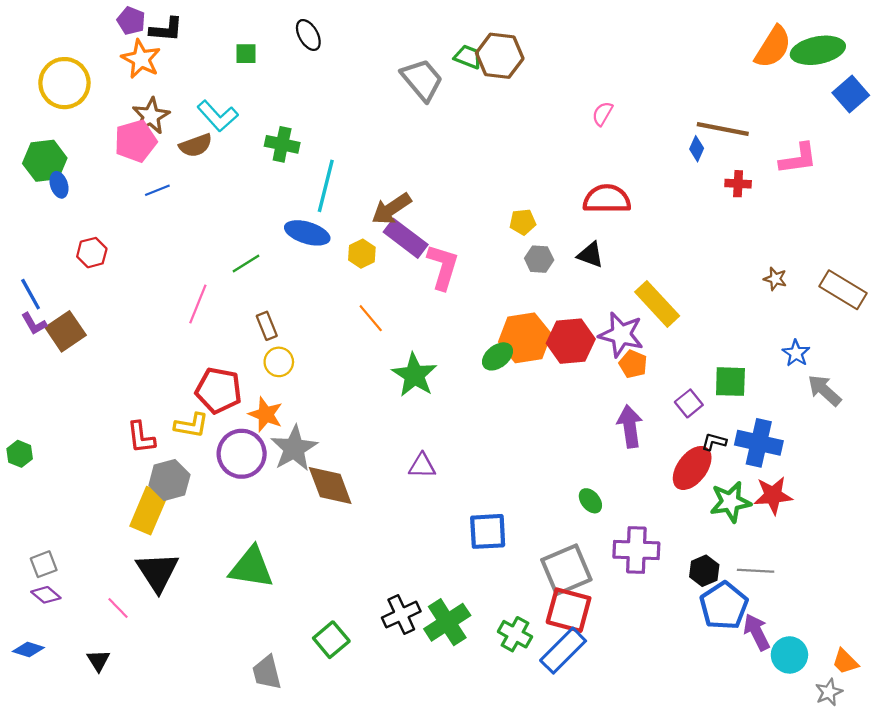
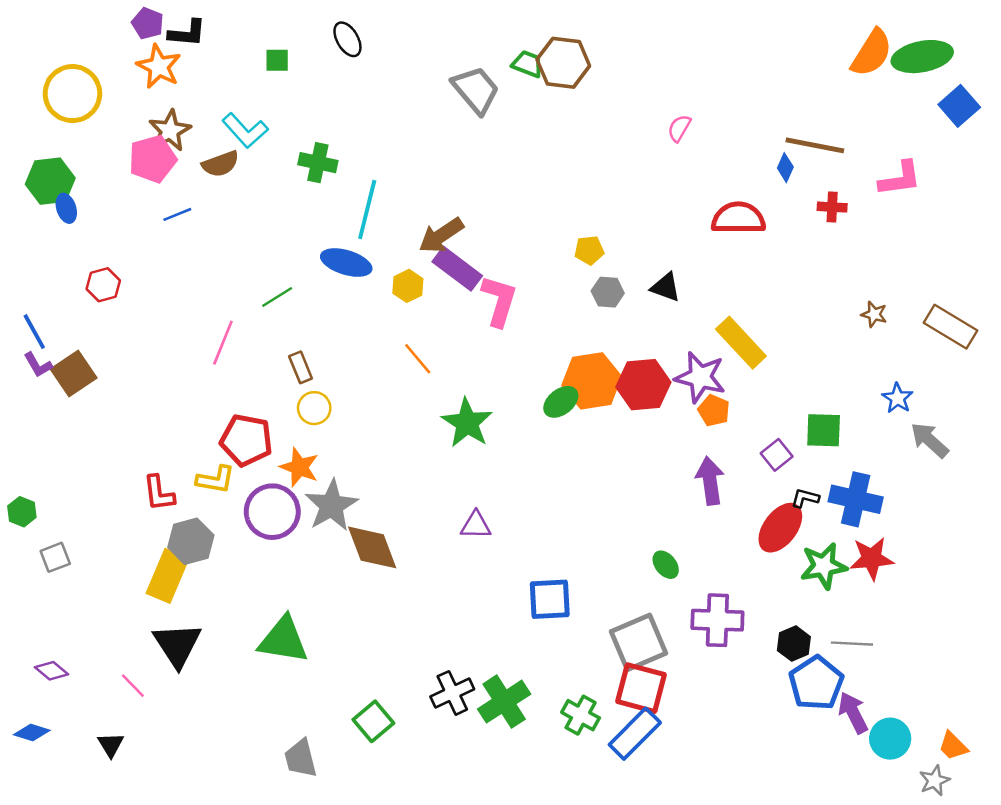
red semicircle: (607, 199) -> (738, 218), moved
gray square: (44, 564) -> (55, 557), moved

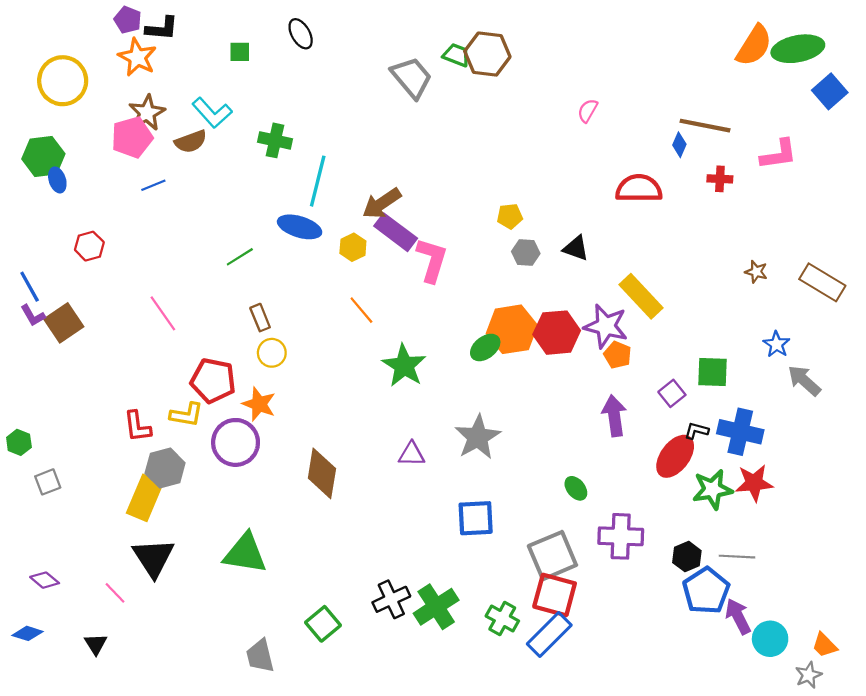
pink line: (223, 343) -> (163, 313), moved, turned -57
gray star: (331, 505) -> (478, 437), moved
brown diamond: (372, 547) -> (322, 473), turned 30

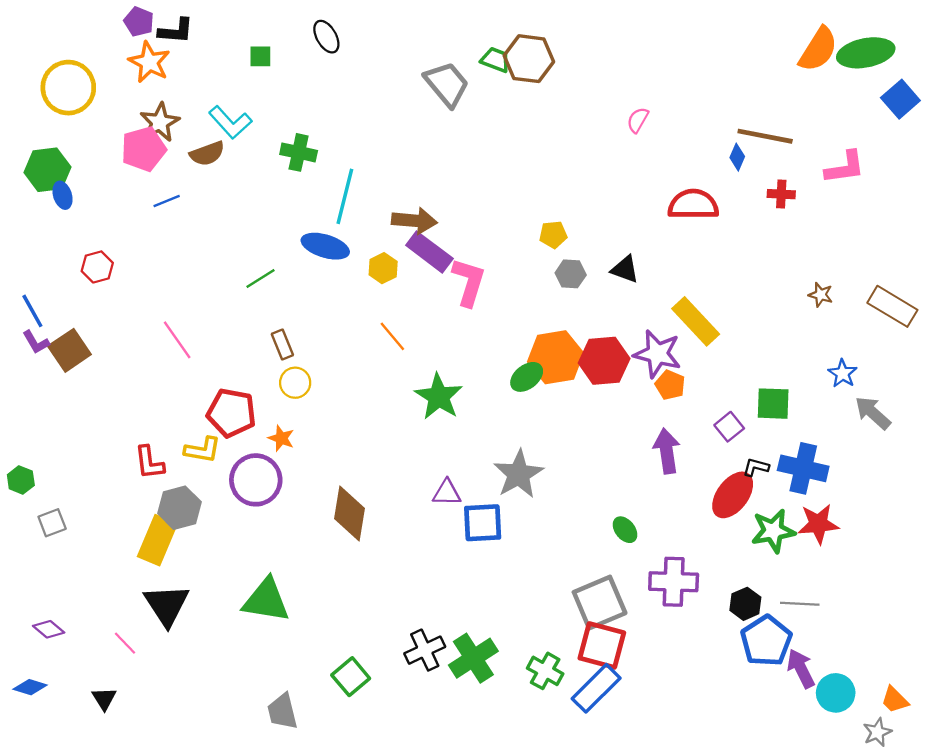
brown arrow: (382, 203) -> (414, 221), turned -141
orange star: (259, 404) -> (281, 438), size x0.7
blue square: (476, 518) -> (483, 523), moved

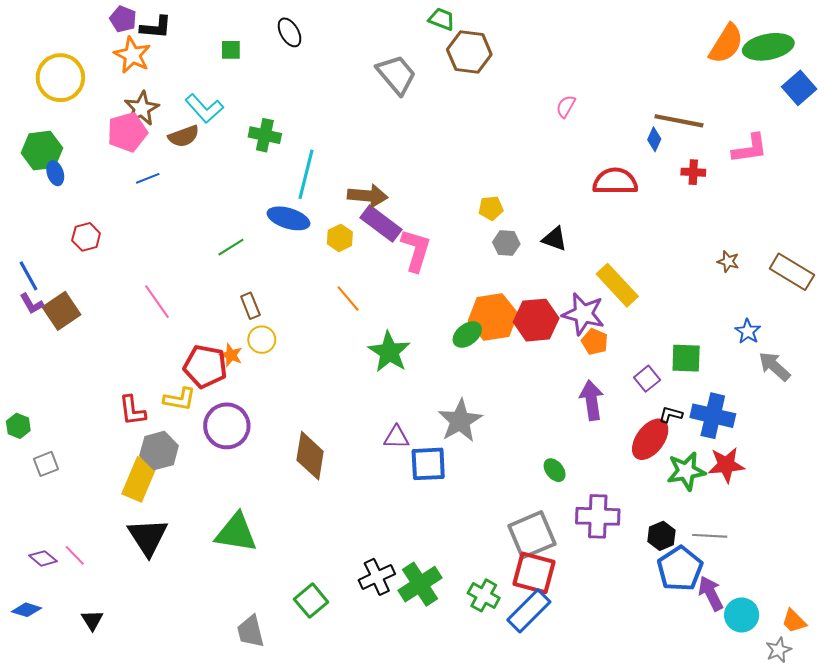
green trapezoid: (495, 60) -> (442, 19), moved
orange star: (281, 438) -> (231, 355), moved
pink line: (125, 643) -> (75, 555), moved

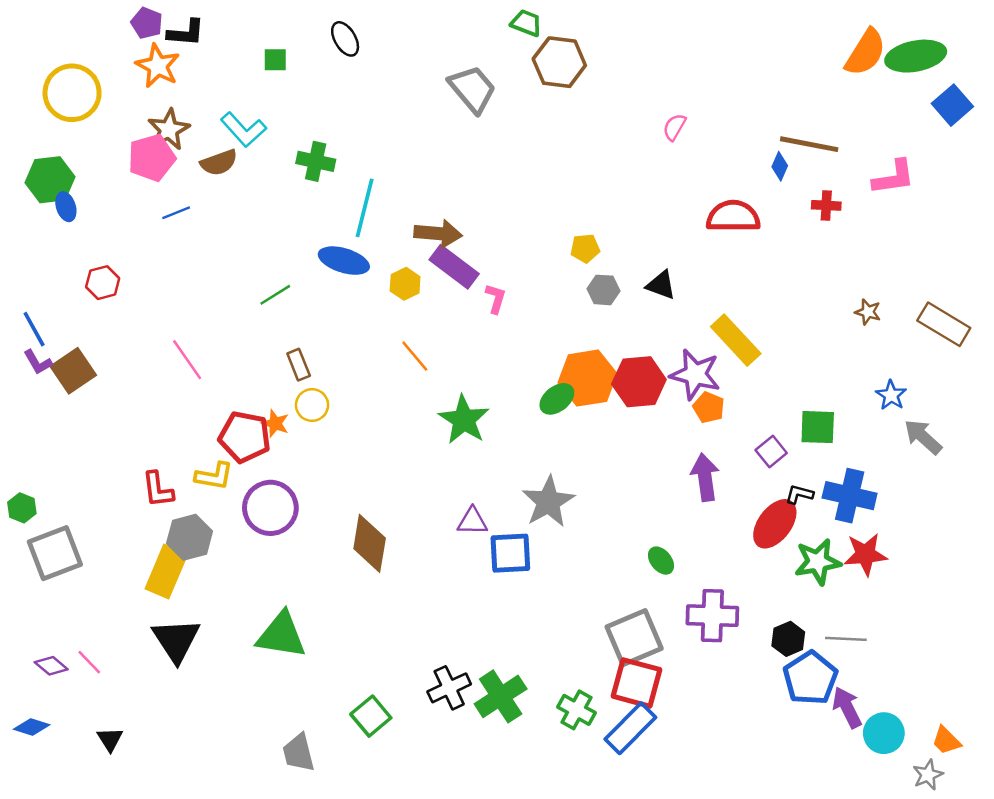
pink L-shape: (416, 250) -> (496, 298), size x0.6
gray square: (46, 464) -> (55, 553), size x1.8

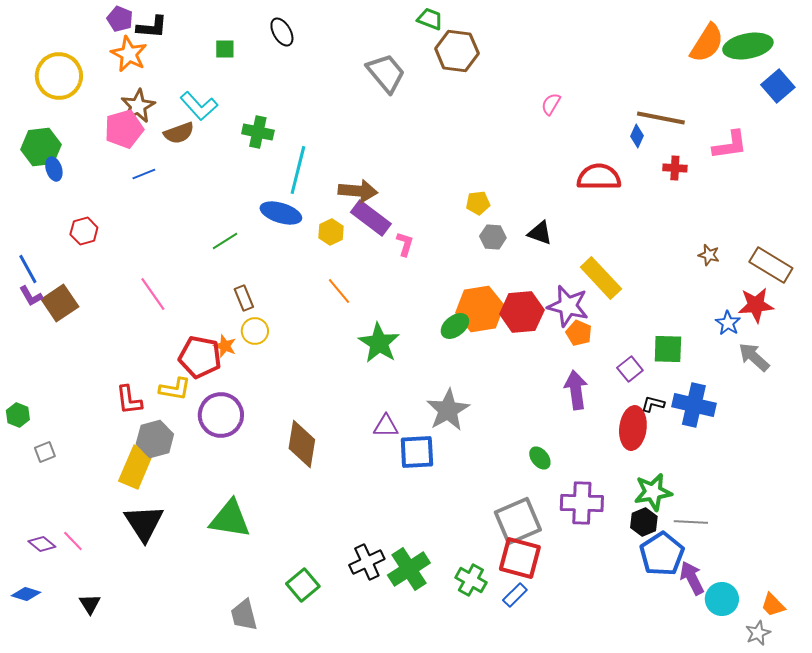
red ellipse: (775, 524) -> (633, 428), turned -30
gray square: (55, 553) -> (45, 452), size x0.5
red star: (865, 554) -> (756, 305), moved
green star: (818, 562) -> (653, 492), moved
blue rectangle: (630, 728) -> (515, 595), size x0.6

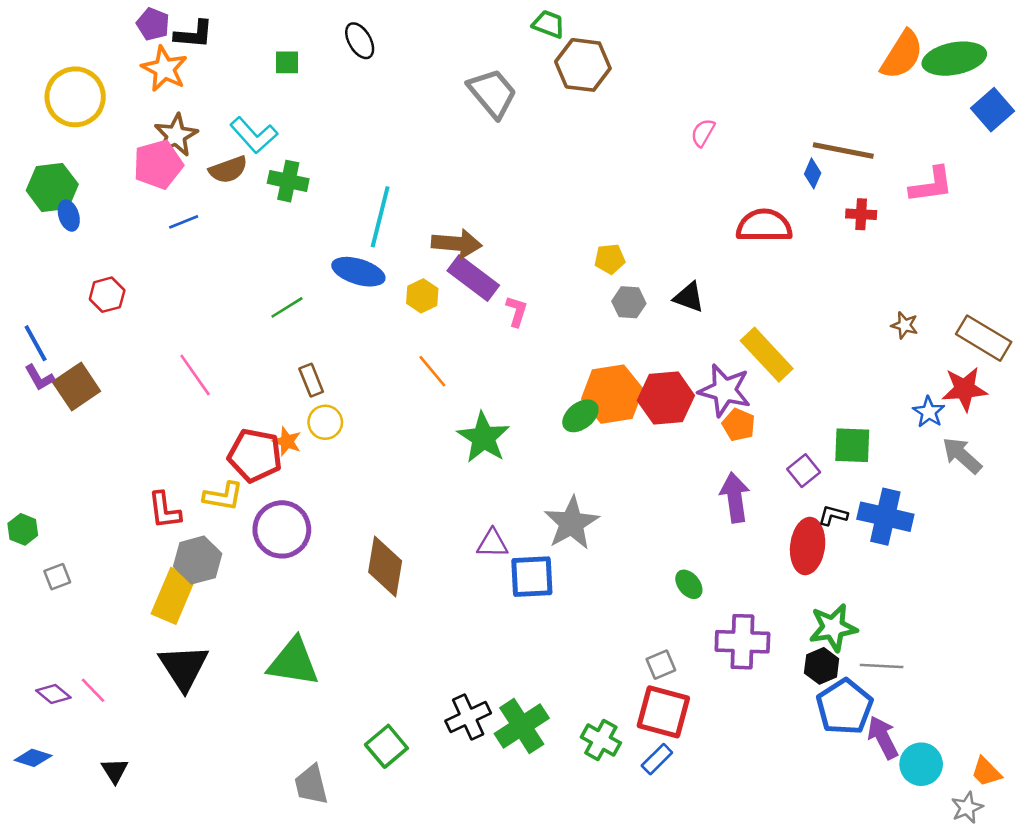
green cross: (258, 132) -> (288, 181), moved
gray square: (518, 521) -> (661, 665), size x0.5

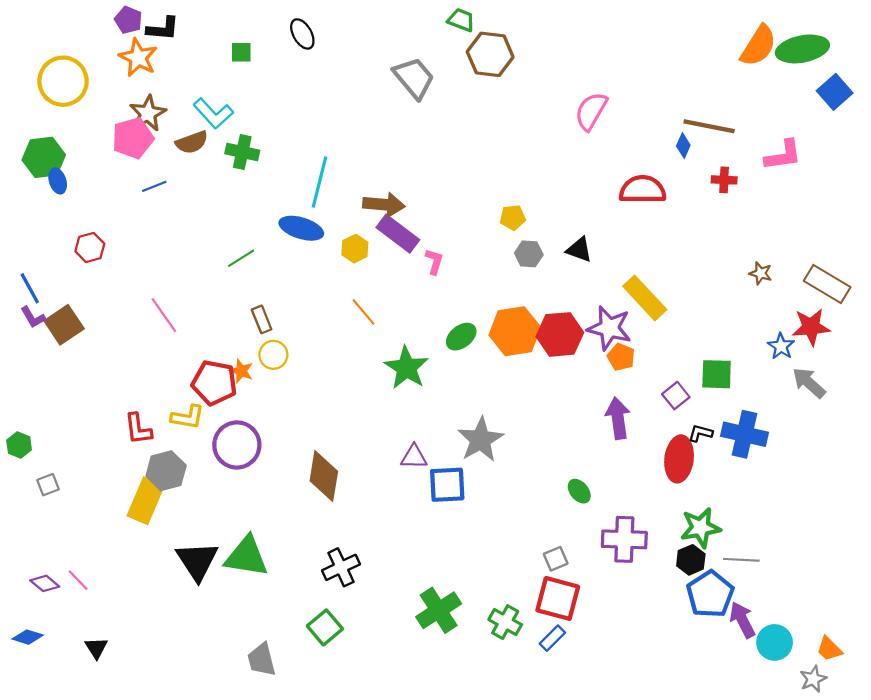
pink semicircle: (703, 133) -> (591, 111), size x1.6
green ellipse: (580, 416) -> (461, 337), moved
black triangle: (184, 667) -> (197, 561), moved
black cross: (468, 717) -> (341, 567), moved

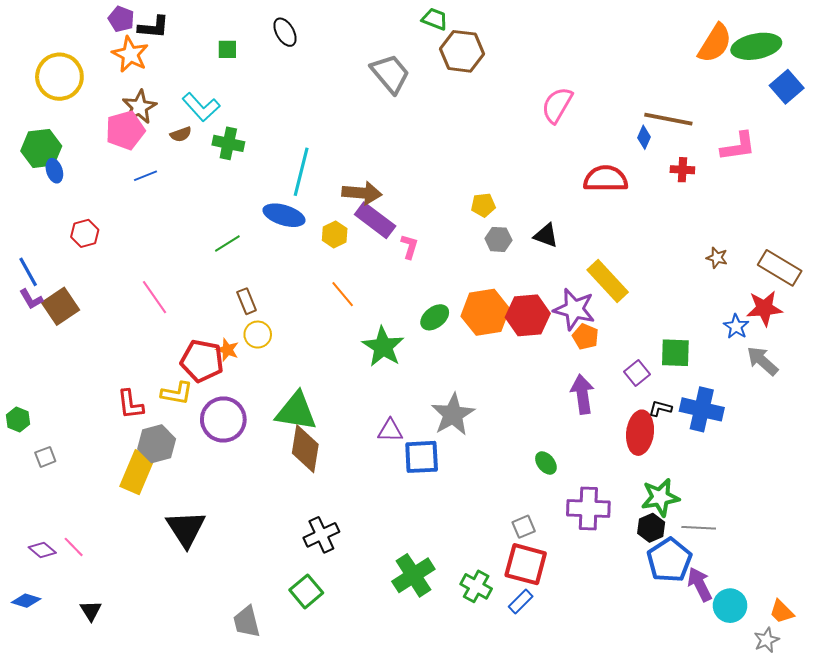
brown semicircle: (192, 142) -> (181, 134), size x0.7
green triangle: (247, 557) -> (296, 411), moved

